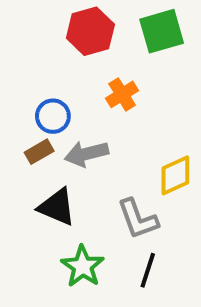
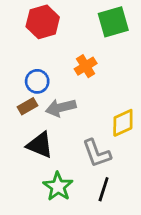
red hexagon: (90, 31) -> (43, 22), moved

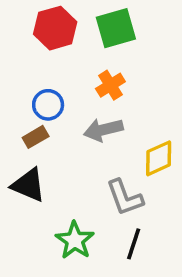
green square: (113, 22) -> (116, 28), moved
gray arrow: (61, 108) -> (103, 130), moved
black triangle: (40, 145) -> (28, 185), moved

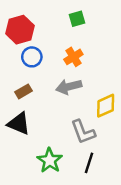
red hexagon: (55, 28) -> (20, 30), moved
green square: (116, 28) -> (77, 19), size x0.6
blue circle: (48, 105) -> (32, 57), moved

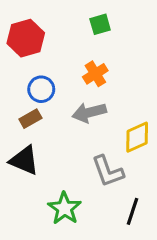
blue circle: (32, 57) -> (41, 89), moved
black line: (89, 163) -> (132, 211), moved

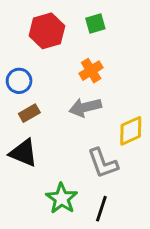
red hexagon: (26, 38) -> (47, 31), moved
blue circle: (41, 89) -> (19, 81), moved
black line: (132, 211) -> (101, 209), moved

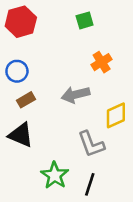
red hexagon: (47, 31) -> (21, 22), moved
orange cross: (91, 71) -> (102, 62), moved

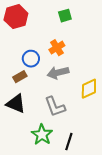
orange cross: (102, 62) -> (57, 48), moved
blue circle: (17, 71) -> (31, 59), moved
gray L-shape: (91, 144) -> (55, 107), moved

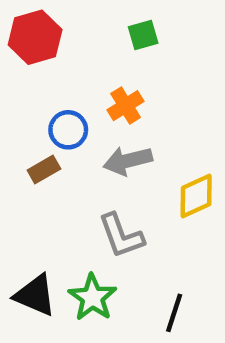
black triangle: (16, 104) -> (35, 295), moved
black line: (69, 142) -> (174, 313), moved

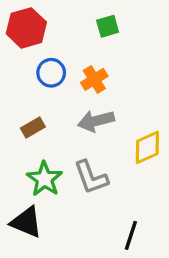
blue circle: (68, 130) -> (51, 73), moved
green star: (92, 297) -> (45, 179), moved

